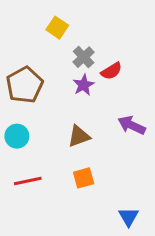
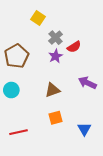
red line: (28, 181) -> (19, 132), moved
blue triangle: (129, 217) -> (84, 129), moved

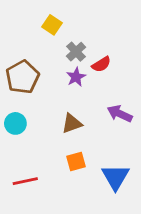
blue triangle: (84, 129) -> (115, 177), size x1.5

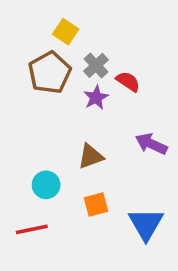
red semicircle: (101, 64) -> (128, 81), turned -114
brown pentagon: (22, 77) -> (50, 73), moved
cyan circle: (15, 123) -> (46, 185), moved

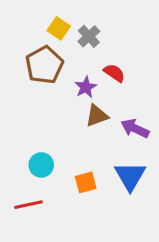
gray cross: (96, 65) -> (89, 36), moved
brown triangle: (91, 156) -> (97, 116), moved
blue triangle: (146, 224) -> (130, 176), moved

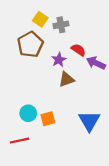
gray cross: (89, 36) -> (61, 25), turned 32
purple arrow: (135, 128) -> (96, 63), moved
orange square: (86, 182) -> (48, 119), moved

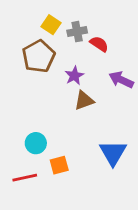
red semicircle: (78, 50) -> (99, 44), moved
orange square: (48, 119) -> (59, 165), moved

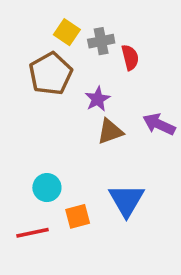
red semicircle: (99, 44) -> (130, 57), turned 42
purple arrow: (121, 80) -> (159, 124), moved
blue triangle: (113, 153) -> (126, 200), moved

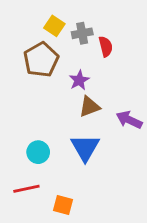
purple arrow: (159, 124) -> (129, 120), moved
blue triangle: (126, 200) -> (85, 148), moved
orange square: (78, 216) -> (63, 205), moved, turned 30

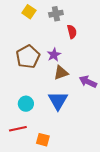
yellow square: (54, 26) -> (29, 12), moved
gray cross: (82, 33) -> (56, 14), moved
brown pentagon: (41, 60) -> (28, 57), moved

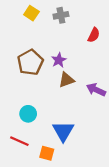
red semicircle: (72, 32) -> (94, 35), moved, turned 40
blue triangle: (58, 101) -> (63, 131), moved
red line: (18, 129) -> (19, 141), turned 36

